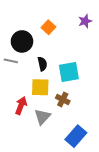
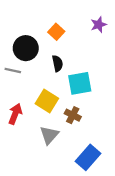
black semicircle: (42, 64) -> (57, 63), moved
yellow square: (40, 87) -> (47, 101), turned 30
red arrow: (21, 106) -> (15, 114), moved

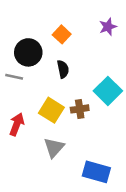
cyan square: (80, 83) -> (108, 91), moved, turned -35
brown cross: (73, 115) -> (80, 109), moved, turned -35
blue rectangle: (88, 157) -> (96, 172), turned 65

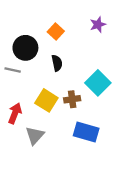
gray triangle: (54, 147) -> (35, 135), moved
blue rectangle: (96, 172) -> (86, 132), moved

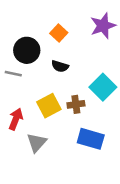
purple star: (98, 24) -> (103, 26), size x1.5
black semicircle: (57, 63) -> (60, 66), turned 119
yellow square: (46, 100) -> (49, 106), turned 30

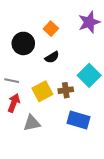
black semicircle: (60, 66) -> (52, 57), turned -48
gray line: (13, 74) -> (12, 81), moved
gray triangle: (37, 142) -> (32, 123), turned 36

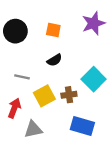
orange square: (51, 29) -> (53, 30), turned -32
black circle: (23, 43) -> (15, 31), moved
gray line: (12, 81) -> (22, 77), moved

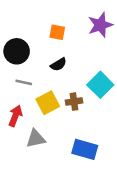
black circle: (15, 31) -> (17, 51), moved
blue rectangle: (82, 126) -> (85, 149), moved

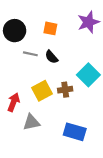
black circle: (17, 51) -> (15, 31), moved
black semicircle: (58, 64) -> (51, 57), turned 80
gray line: (24, 82) -> (30, 54), moved

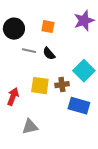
yellow square: (42, 91) -> (40, 86), turned 36
gray triangle: (31, 122) -> (30, 127), moved
blue rectangle: (75, 132) -> (79, 106), moved

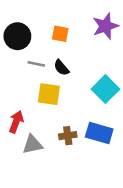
brown cross: (62, 85) -> (68, 136), moved
yellow square: (40, 86) -> (49, 94), moved
gray triangle: (30, 127) -> (33, 144), moved

